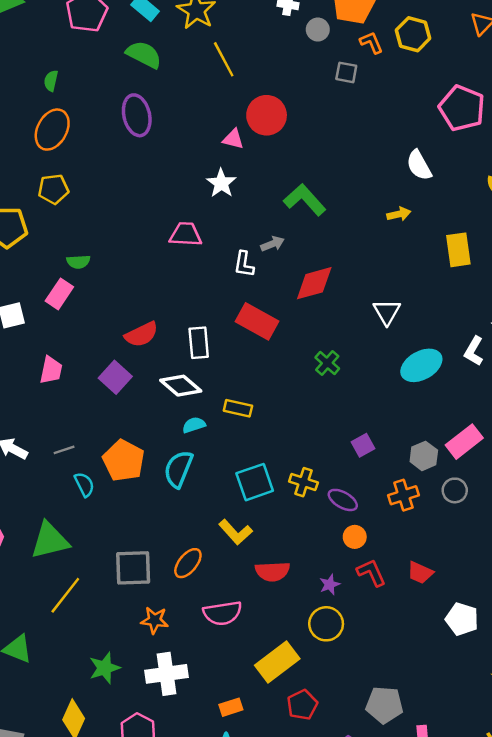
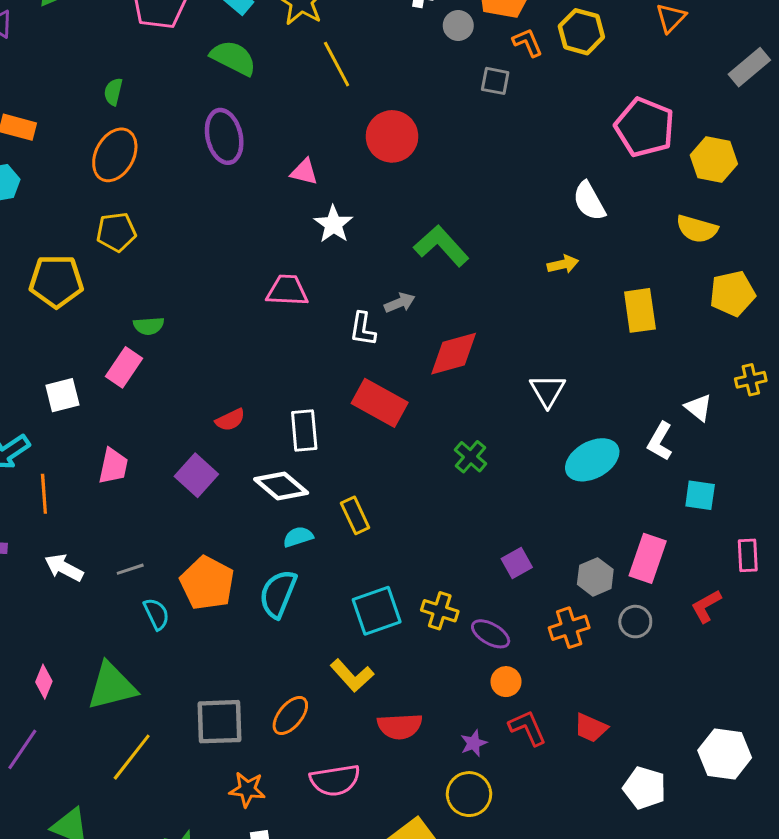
pink triangle: (233, 139) -> (304, 172), moved
red semicircle: (141, 334) -> (230, 420), size x0.7
yellow rectangle: (238, 408) -> (355, 515), turned 52
pink rectangle: (464, 442) -> (648, 558), turned -33

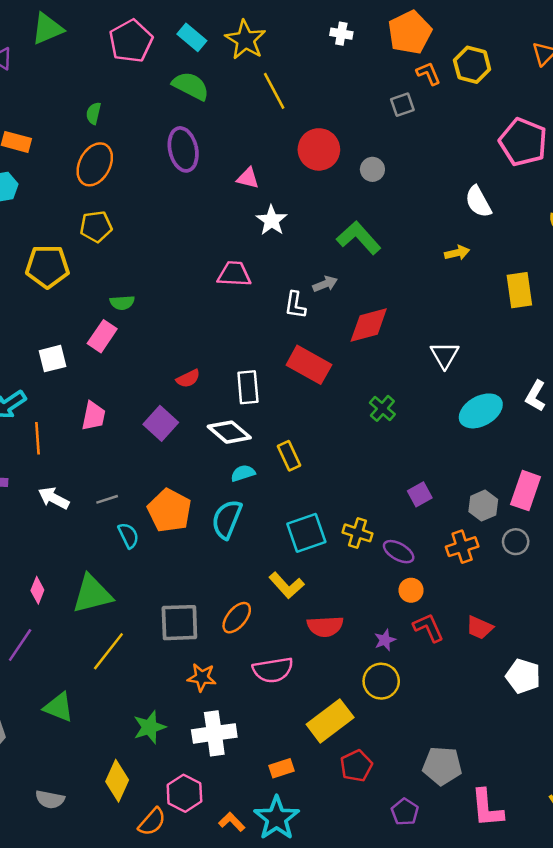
gray circle: (458, 26) -> (372, 169), moved
gray square: (495, 81) -> (402, 105), turned -30

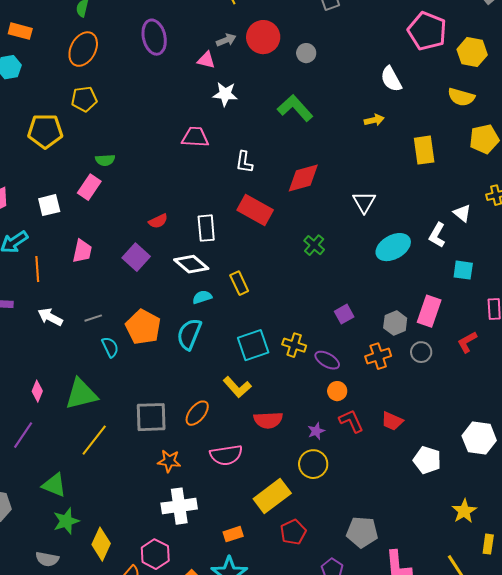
white star: (272, 220) -> (225, 94), turned -30
gray arrow: (325, 284) -> (226, 40), moved
green star: (150, 727) -> (66, 521), moved

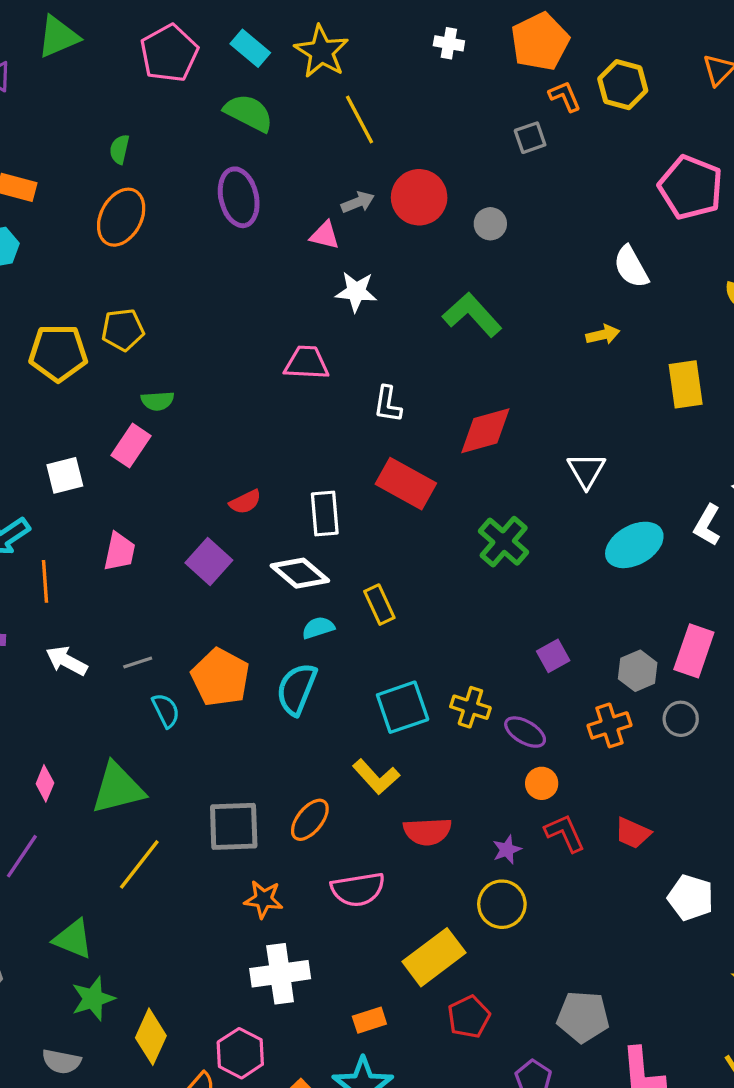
yellow pentagon: (84, 99) -> (123, 330), moved
green cross: (314, 245) -> (504, 542), size x1.4

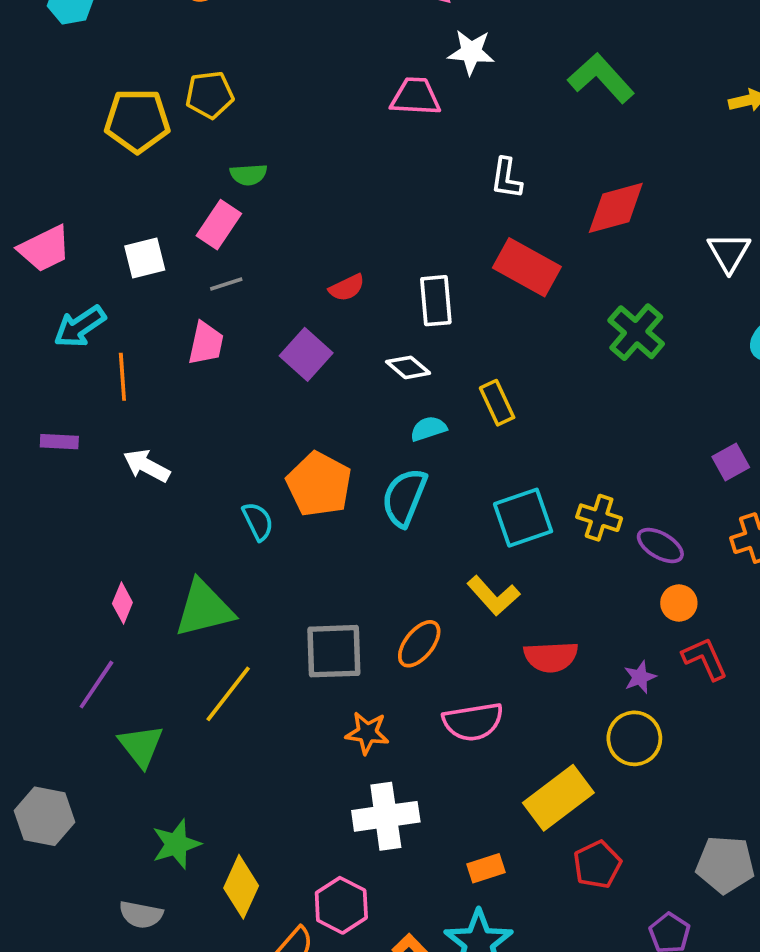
pink trapezoid: (307, 363) -> (415, 97), moved
white diamond: (300, 573) -> (408, 367), size x0.7
purple square: (553, 656) -> (731, 462), moved
gray line: (138, 662) -> (226, 284), moved
green triangle: (73, 939) -> (141, 746), moved, turned 30

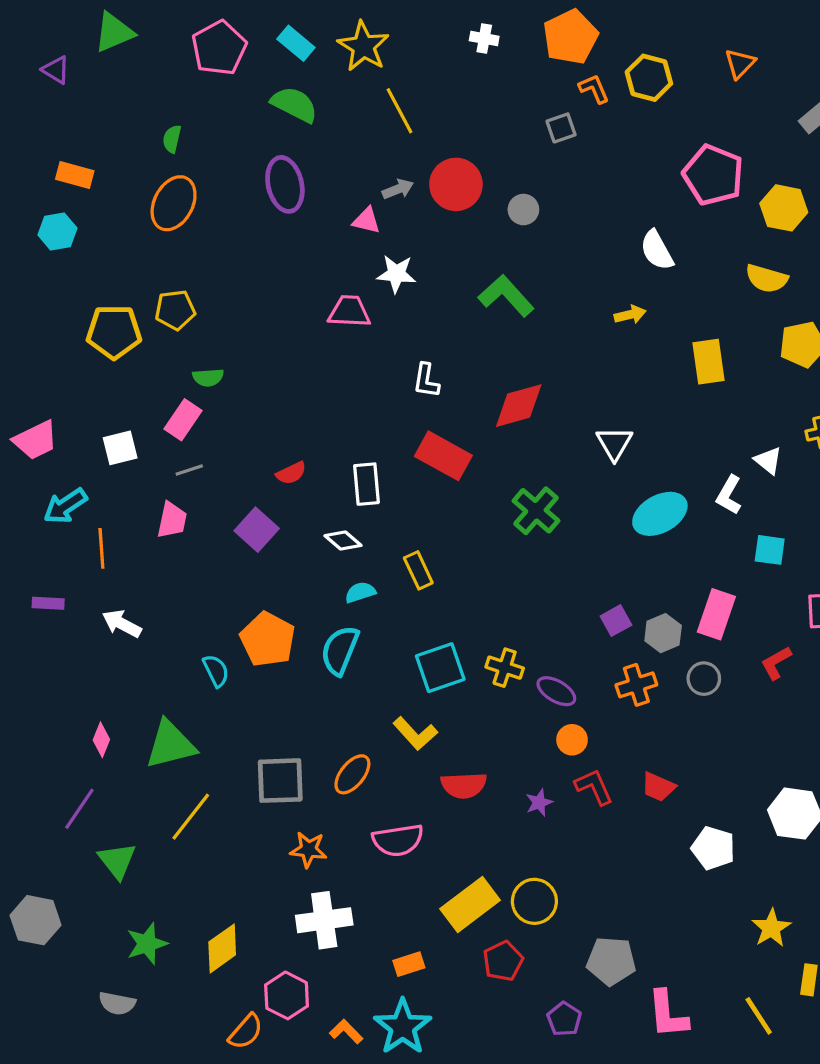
yellow circle: (634, 738) -> (534, 901), moved
yellow diamond: (241, 887) -> (222, 948), moved, turned 30

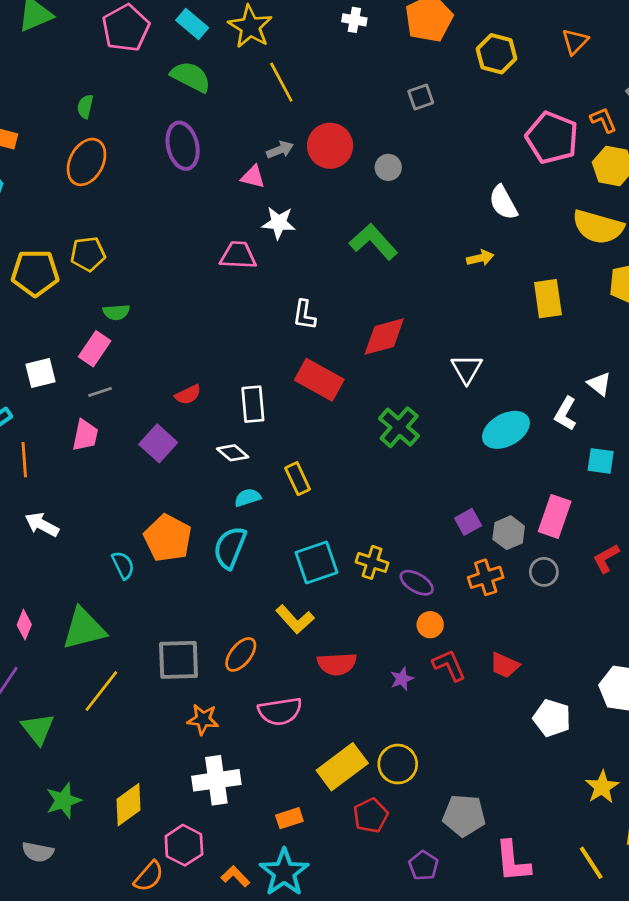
orange L-shape: (594, 89) -> (603, 120), moved
yellow semicircle: (767, 279) -> (598, 227), size x1.4

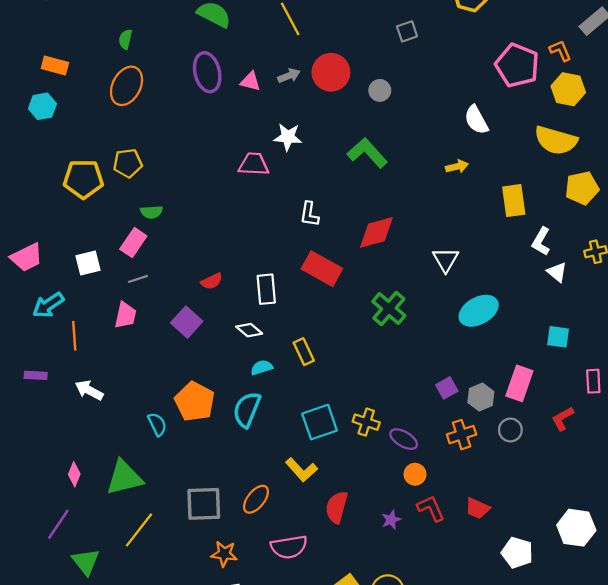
pink triangle: (253, 177) -> (250, 81), moved
white L-shape: (565, 414) -> (541, 241), moved
red semicircle: (337, 664) -> (337, 507), turned 108

